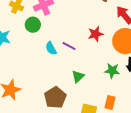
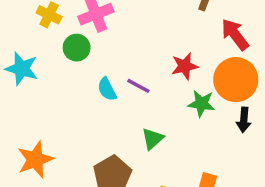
green star: (112, 71) -> (201, 104), moved

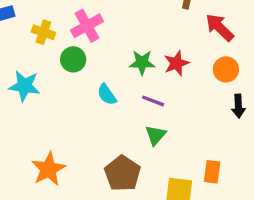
orange circle: (236, 80) -> (226, 69), size x0.6
purple line: (138, 86) -> (153, 101), moved
green star: (201, 104) -> (142, 63), moved

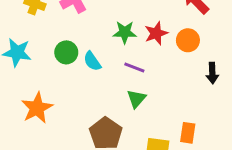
green circle: (73, 59) -> (66, 52), moved
orange circle: (226, 69) -> (188, 40), moved
orange star: (49, 169) -> (37, 108), moved

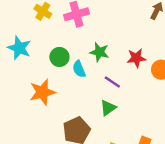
green star: (125, 32) -> (99, 52), moved
orange star: (37, 108) -> (42, 92), moved

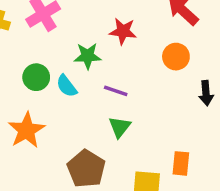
red star: (136, 58) -> (123, 31), moved, turned 30

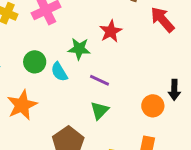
red star: (123, 31) -> (111, 31), turned 30
orange circle: (176, 57) -> (153, 106), moved

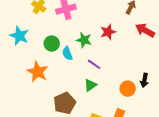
red arrow: (162, 20) -> (145, 30), turned -30
orange star: (22, 105) -> (38, 72), turned -30

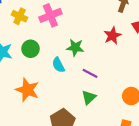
red star: (108, 32) -> (112, 36), moved
green circle: (52, 44) -> (31, 49), moved

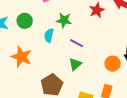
cyan semicircle: (58, 65) -> (49, 35), turned 40

